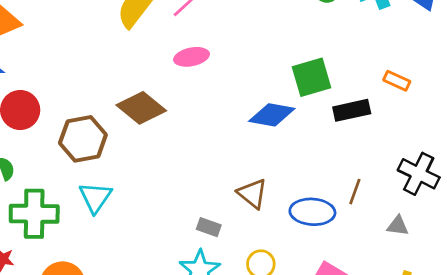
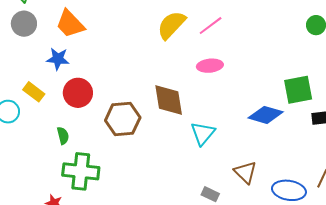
brown diamond: (141, 108) -> (169, 100), turned 36
cyan triangle: (95, 197) -> (203, 133), moved

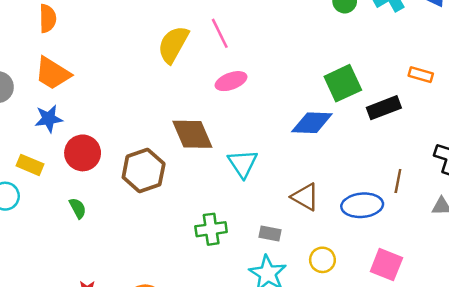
pink line: (211, 26) -> (220, 33), turned -65
green cross: (81, 171) -> (211, 229), moved, size x0.7

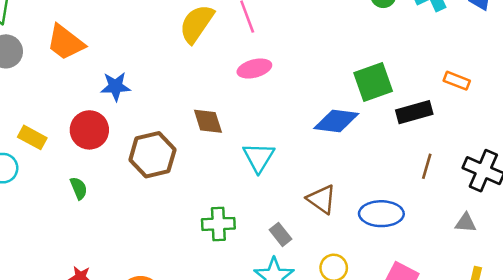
blue star: (49, 119) -> (115, 86), moved
brown diamond: (192, 134) -> (208, 121), size x0.7
brown line: (398, 181) -> (427, 166), moved
gray rectangle: (270, 233) -> (281, 234), turned 35

